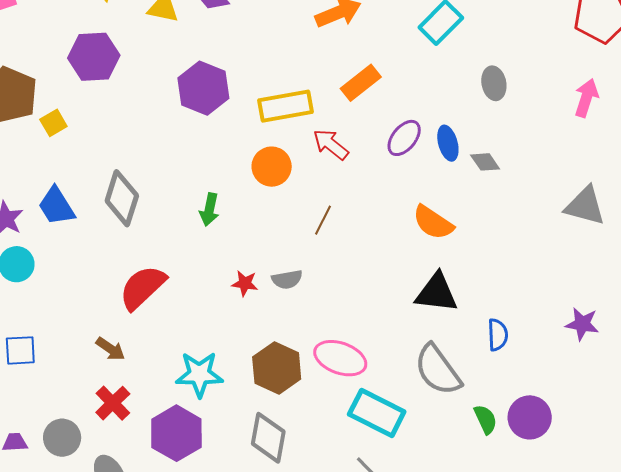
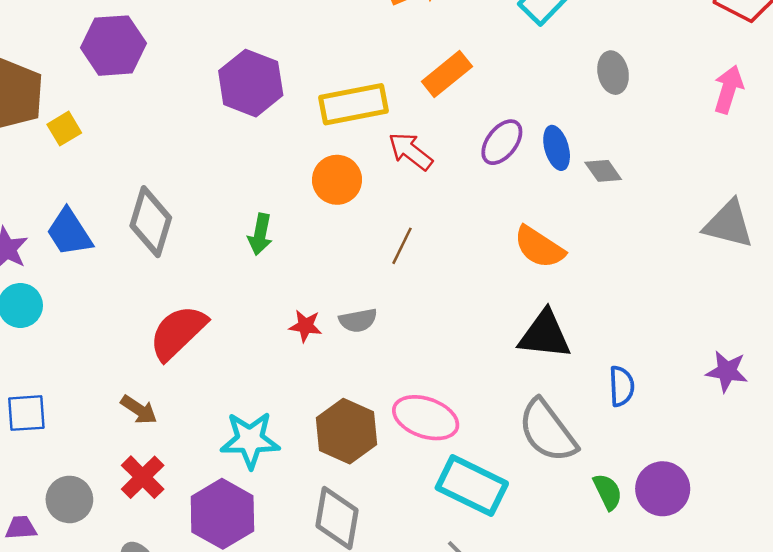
gray circle: (62, 438) -> (69, 499), moved

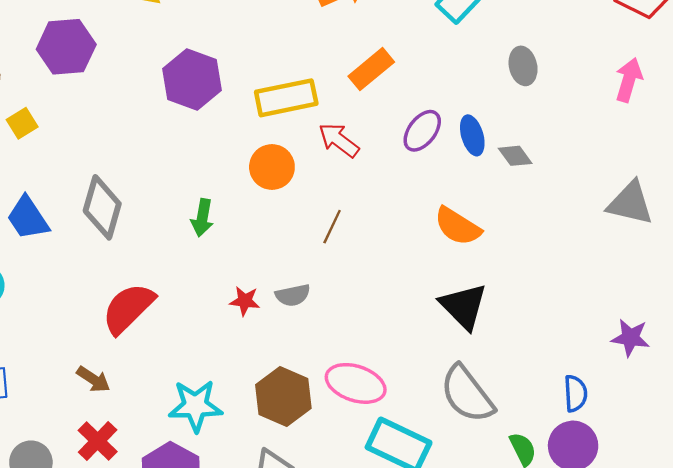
black triangle: (545, 335) -> (464, 306), turned 40
blue semicircle: (621, 386) -> (575, 393), moved

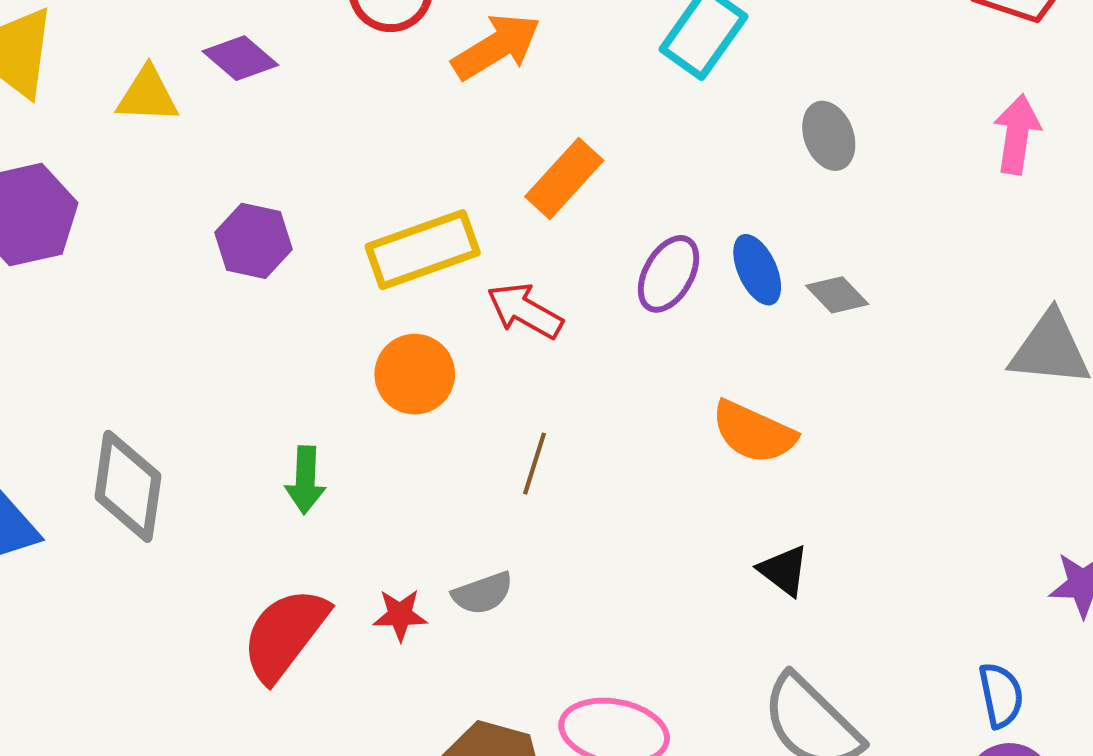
purple hexagon: (192, 80) -> (253, 241), size x0.7
black triangle: (464, 306) -> (784, 570), size x0.6
red semicircle: (128, 308) -> (285, 634), moved

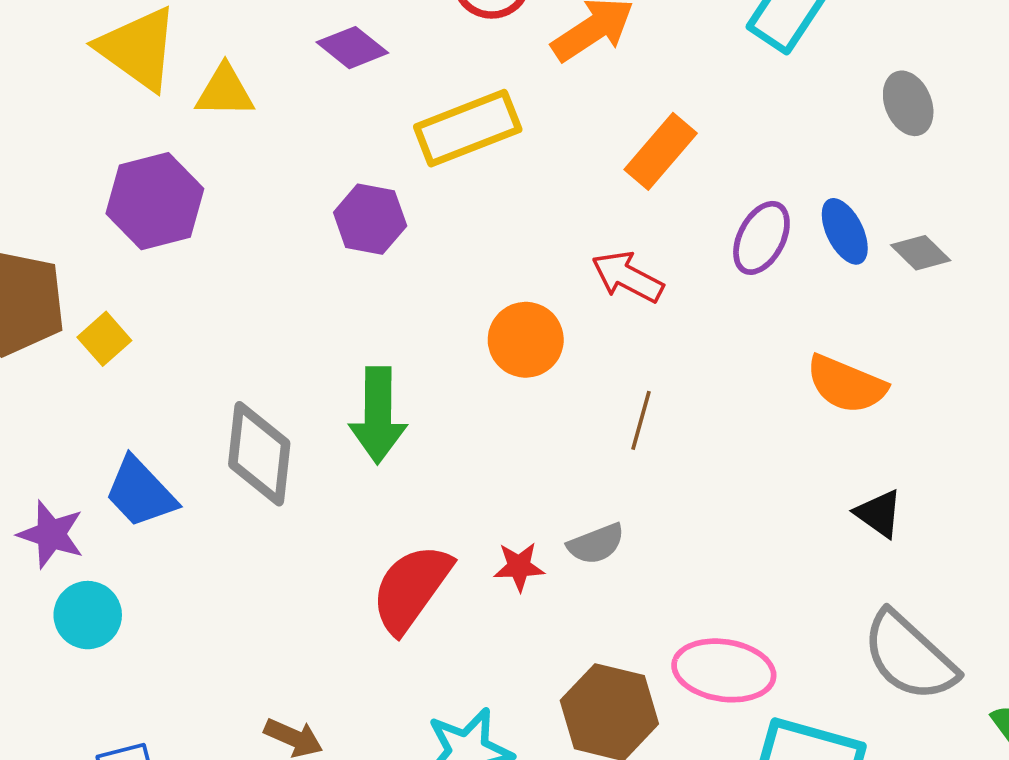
yellow triangle: (147, 95) -> (225, 91), moved
yellow rectangle: (423, 250) -> (468, 128), moved
green arrow: (305, 480) -> (378, 415), moved, size x1.5

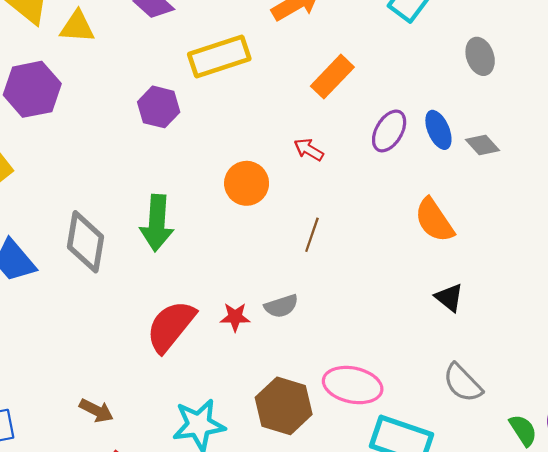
red arrow: (627, 277) -> (309, 150), size x0.7
orange semicircle: (846, 384) -> (434, 220), turned 30
gray semicircle: (909, 656) -> (463, 383), size x0.7

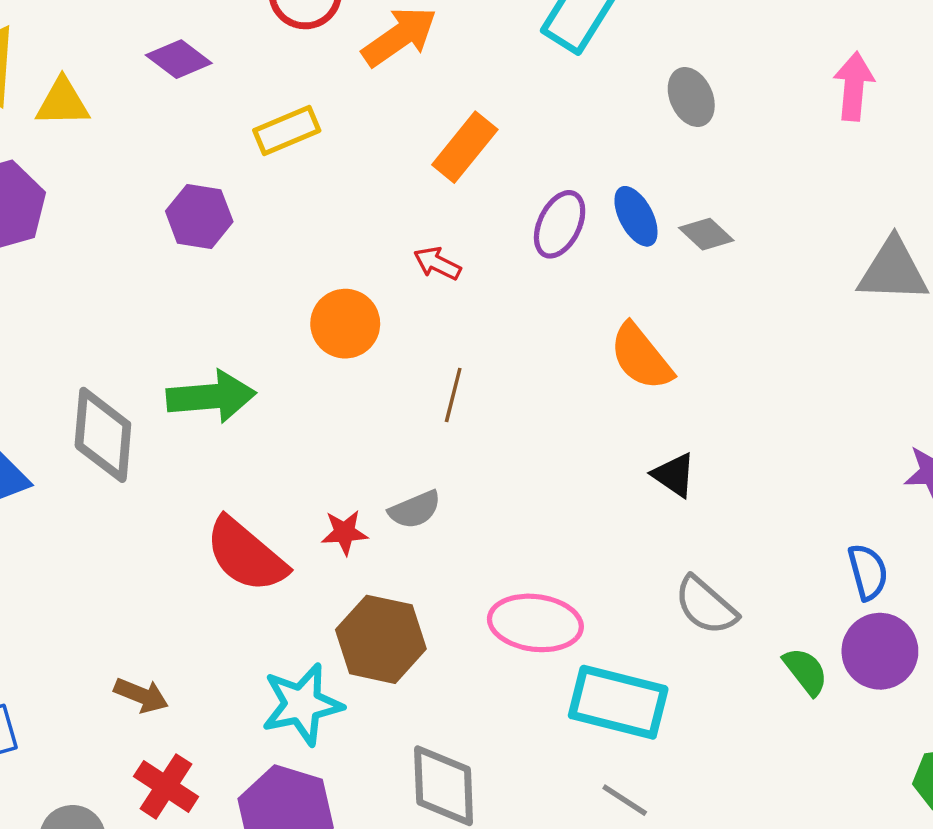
yellow rectangle: (219, 56) -> (287, 130), size x0.7
green arrow: (157, 223) -> (211, 397), turned -94
red semicircle: (171, 326) -> (246, 555), turned -84
brown hexagon: (284, 406) -> (381, 639), moved

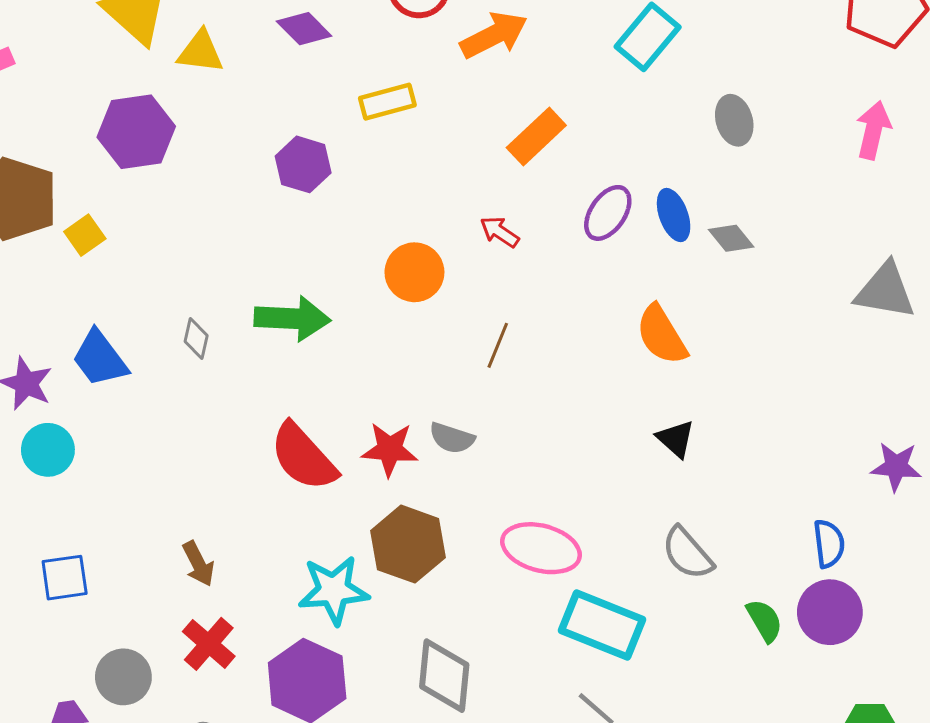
gray diamond: (103, 435) -> (196, 338), size x0.5
gray semicircle: (415, 510) -> (452, 438), turned 33
red star: (345, 532) -> (390, 449), size x1.4
brown arrow: (141, 695) -> (198, 564), turned 33

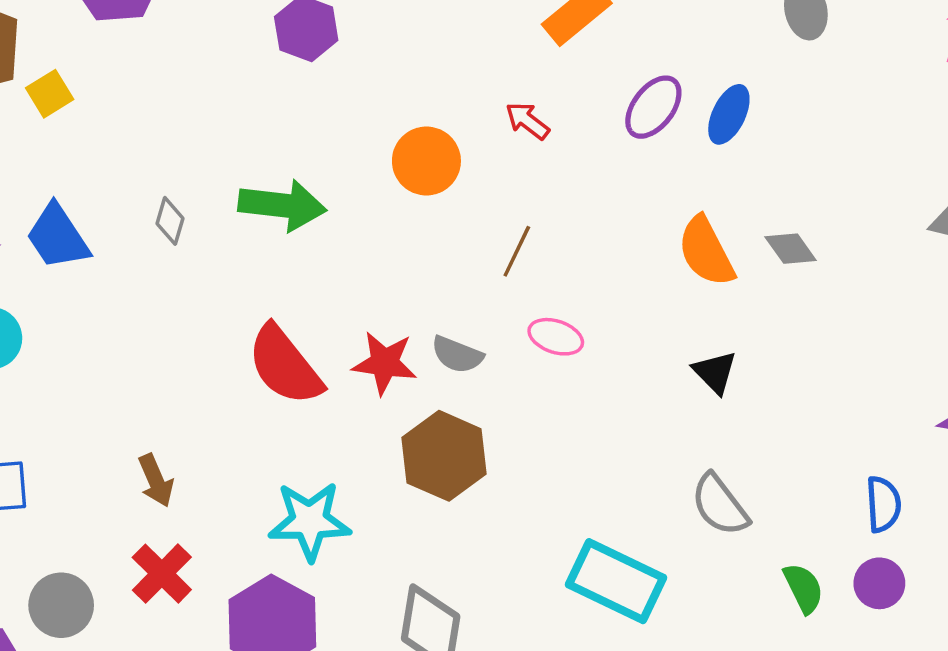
blue ellipse: (674, 215) -> (729, 114), turned 42
gray diamond: (731, 238) -> (791, 249), moved
brown hexagon: (408, 544) -> (444, 456), moved
pink ellipse: (541, 548) -> (556, 337), moved, size x0.6
purple circle: (830, 612) -> (879, 583), size x0.7

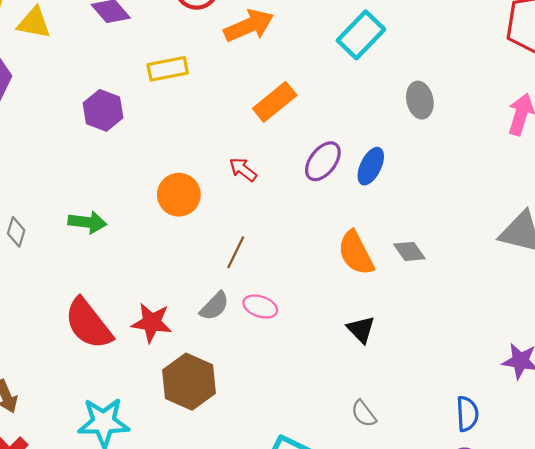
green arrow: (282, 205) -> (87, 222), size x0.7
gray semicircle: (457, 355) -> (214, 306), moved, turned -68
gray semicircle: (720, 505) -> (364, 414), size x0.7

